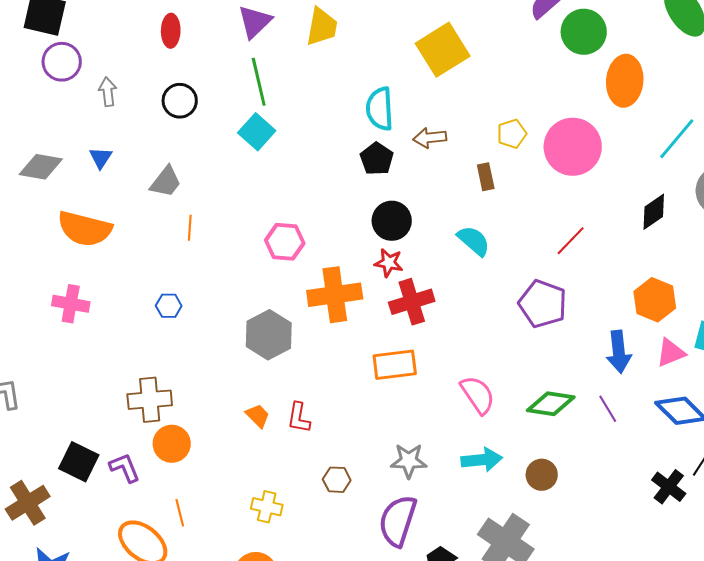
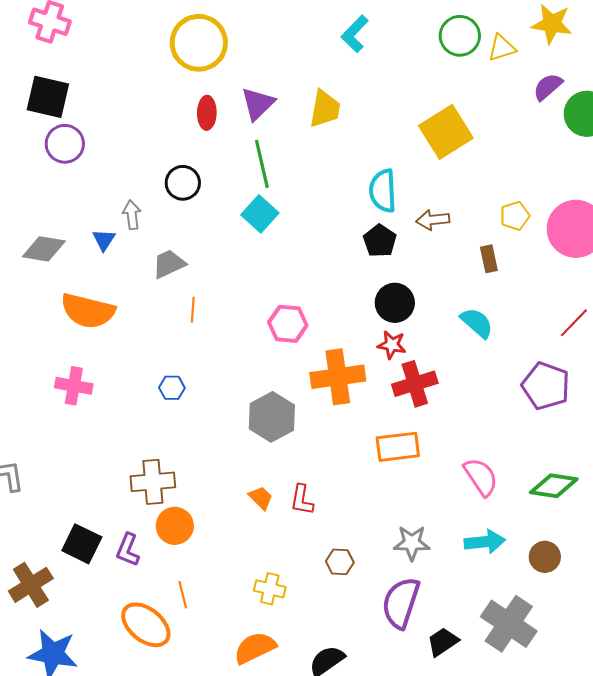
red ellipse: (171, 31) -> (207, 113), moved
gray arrow: (108, 92) -> (132, 215), moved
gray trapezoid: (166, 182) -> (169, 264), turned -153
purple L-shape: (125, 468) -> (128, 550), turned -136

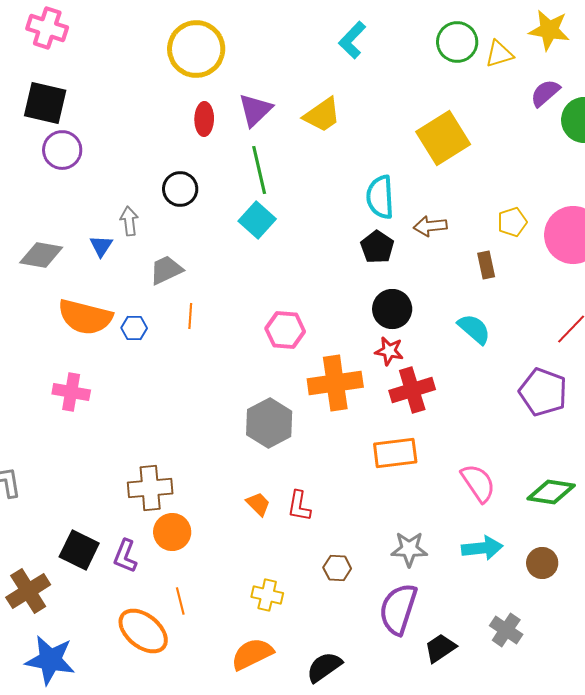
yellow trapezoid: (325, 109) -> (322, 115), turned 45
blue hexagon: (172, 388) -> (134, 328), moved
gray cross: (509, 624) -> (506, 630), size x0.6

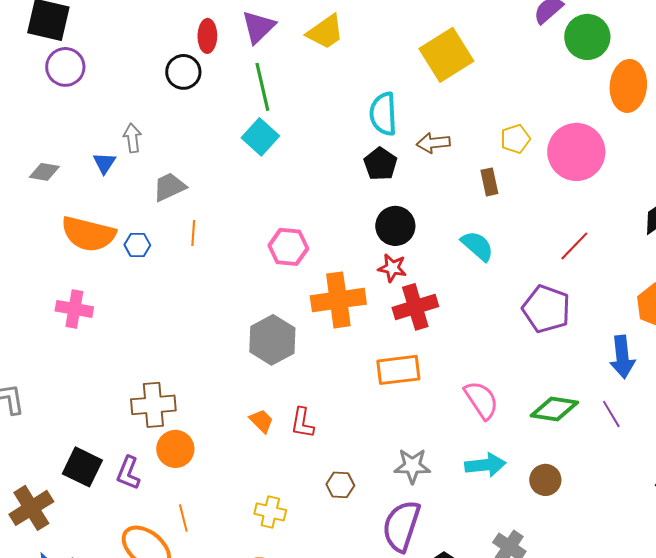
black circle: (180, 189) -> (183, 72), moved
gray diamond: (41, 255) -> (44, 172), size x0.7

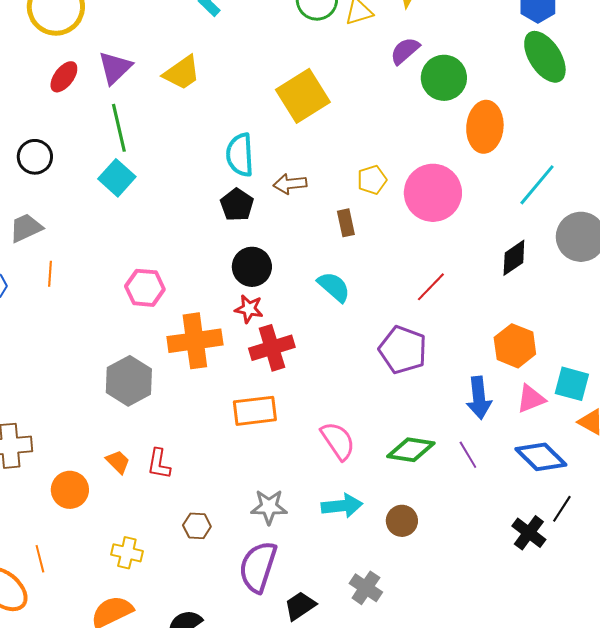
red ellipse: (207, 36) -> (64, 77), turned 36
black circle: (183, 72) -> (35, 157), moved
orange circle: (175, 449) -> (70, 490), moved

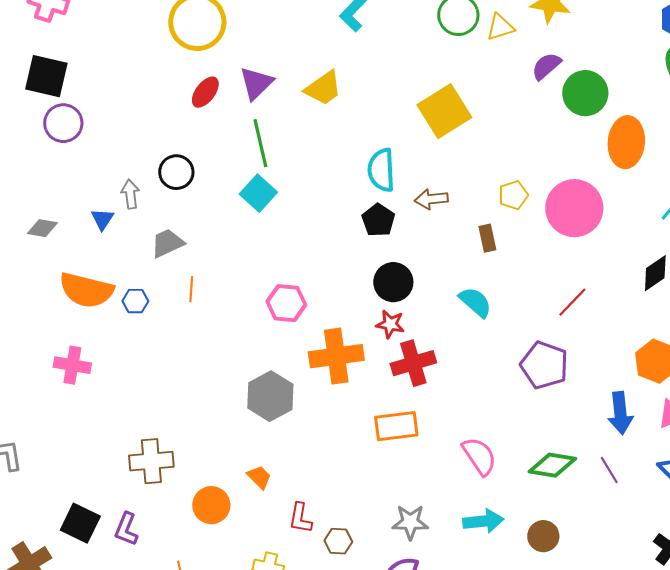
red L-shape: (159, 464) -> (300, 518), moved

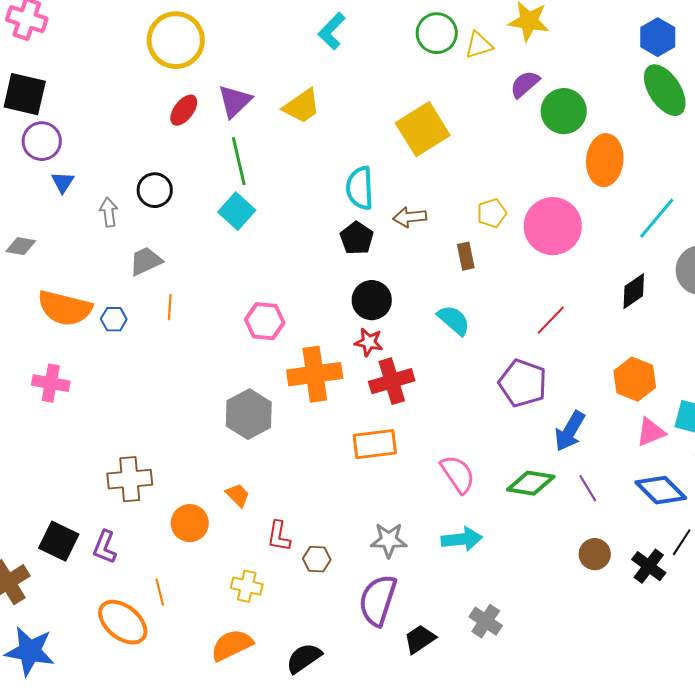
blue triangle: (102, 219) -> (63, 182), moved
blue arrow: (620, 413) -> (570, 431), moved, turned 36
brown circle: (543, 536) -> (595, 554), moved

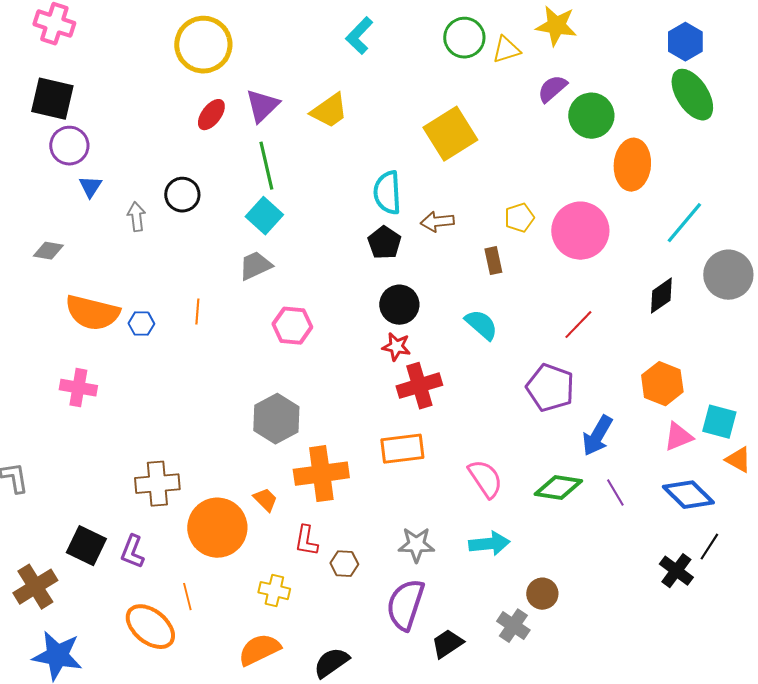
gray trapezoid: (146, 261) -> (255, 266), moved
orange cross: (315, 374) -> (321, 474), moved
orange circle: (190, 523) -> (217, 528), size x1.6
brown circle: (595, 554) -> (542, 594), moved

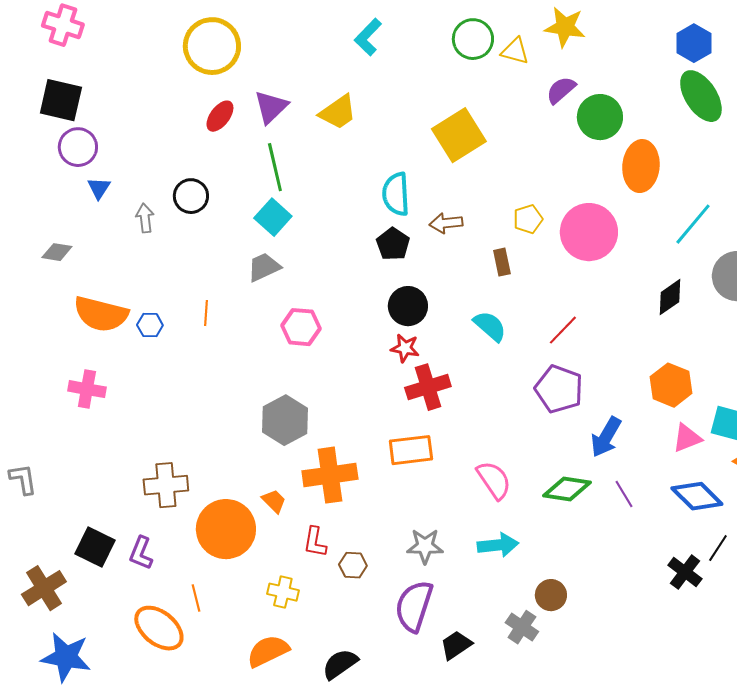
yellow triangle: (506, 50) -> (515, 51), turned 32
red line: (578, 325) -> (563, 330), moved

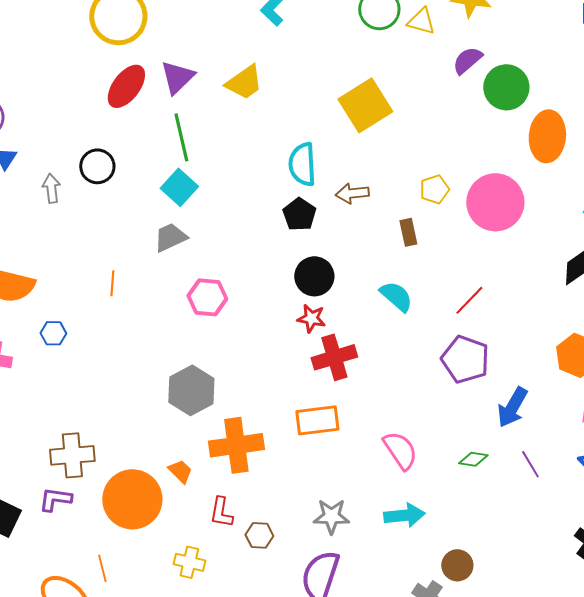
red ellipse: (220, 116) -> (126, 86), size x1.4
blue hexagon: (150, 325) -> (53, 333), moved
green diamond: (567, 489) -> (473, 459), size x0.6
purple L-shape: (141, 553) -> (55, 499), moved, turned 76

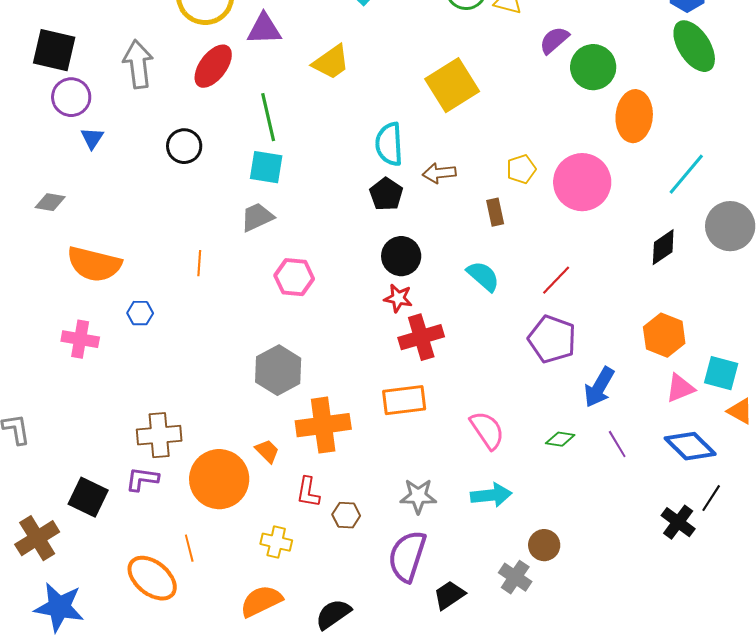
purple triangle: (177, 77) -> (264, 29), moved, turned 42
cyan square: (179, 187) -> (266, 167), turned -33
gray arrow: (51, 188) -> (138, 64), moved, size x1.6

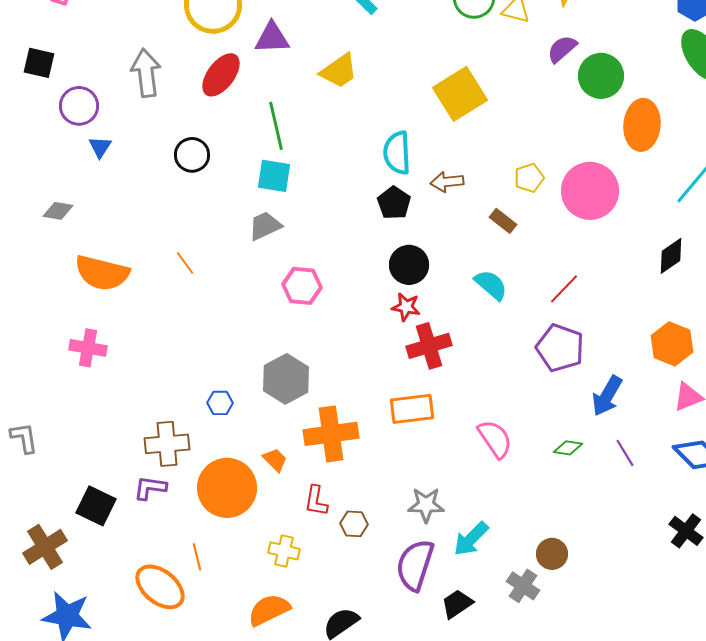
black square: (54, 50) -> (39, 63), moved, size x0.7
brown rectangle: (495, 212) -> (503, 221), turned -40
orange line: (199, 263) -> (185, 263), moved, turned -40
blue hexagon: (140, 313) -> (220, 403), moved
cyan arrow: (491, 495) -> (471, 539), moved, turned 141

